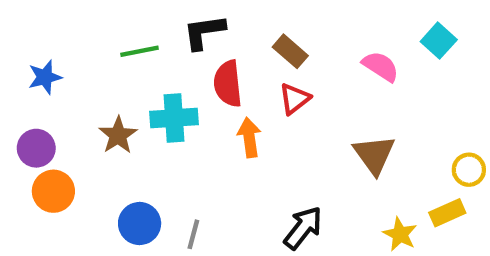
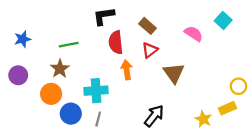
green line: (140, 51) -> (69, 45), moved
cyan cross: (174, 118) -> (96, 91), moved
brown triangle: (374, 155) -> (174, 73), moved
orange circle: (53, 191) -> (51, 94), moved

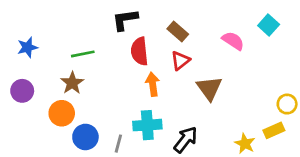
cyan cross: (96, 91) -> (147, 125), moved

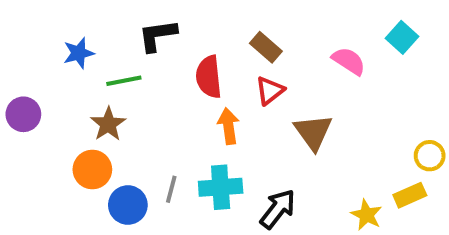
black L-shape: (125, 20) -> (157, 35), moved
blue star: (27, 47) -> (79, 53), moved
purple circle: (22, 91) -> (23, 114), moved
gray line: (118, 144) -> (171, 189), moved

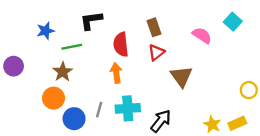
brown rectangle: (266, 47) -> (154, 27), turned 30
orange arrow: (228, 126) -> (116, 73), moved
yellow rectangle: (410, 195) -> (237, 123), moved

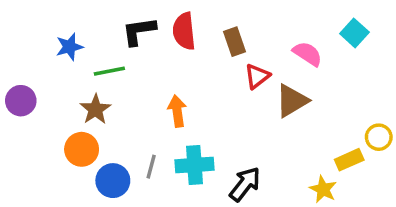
red semicircle: (121, 44) -> (184, 31), moved
red triangle: (156, 52) -> (257, 76), moved
brown triangle: (181, 76) -> (292, 101), moved, turned 35
yellow rectangle: (237, 123) -> (349, 160), moved

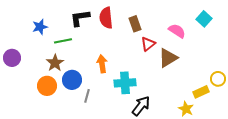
cyan cross: (195, 165) -> (125, 83), moved
blue circle: (113, 181) -> (72, 80), moved

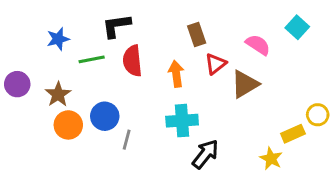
red semicircle: (106, 18) -> (132, 61), moved
brown star: (55, 63) -> (58, 94), moved
orange arrow: (102, 64) -> (176, 74), moved

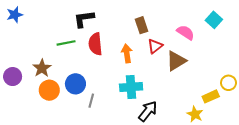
blue star: (58, 39) -> (15, 15), moved
purple circle: (17, 84) -> (13, 77), moved

